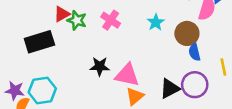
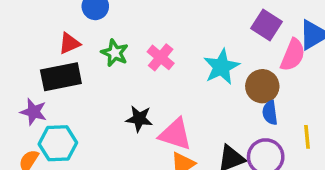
red triangle: (62, 14) -> (69, 43), moved
cyan star: (156, 22) -> (221, 67), size x1.5
purple star: (15, 91) -> (34, 112), moved

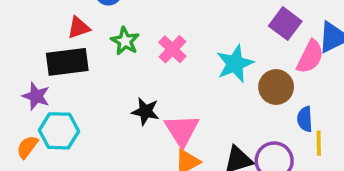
blue semicircle: (270, 113) -> (305, 119), moved
pink triangle: (175, 134) -> (182, 130), turned 36

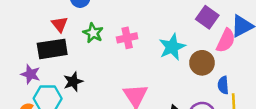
red triangle: (79, 28) -> (60, 24), turned -48
pink cross: (172, 49) -> (127, 38), turned 36
black star: (145, 111) -> (73, 82), moved, turned -30

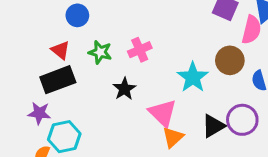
cyan star: (172, 47) -> (193, 77), moved
black star: (73, 82) -> (124, 89), moved

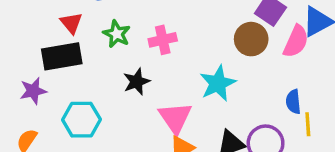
brown circle: (230, 60) -> (251, 39), moved
purple star: (39, 113) -> (33, 91), turned -30
cyan hexagon: (64, 137) -> (81, 120), moved

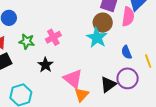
cyan star: (218, 83) -> (97, 38), moved
blue semicircle: (293, 102) -> (127, 52), moved

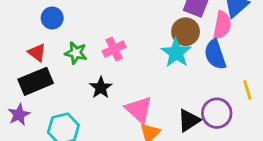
blue semicircle: (127, 52) -> (215, 55), moved, size x1.5

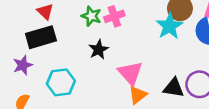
green star: (76, 53) -> (91, 16), moved
black triangle: (189, 120) -> (174, 88), turned 35

